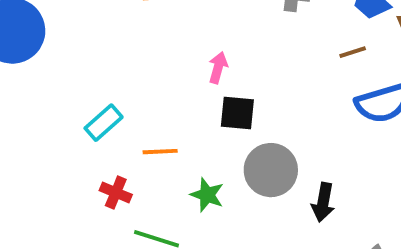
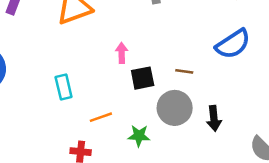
brown line: (353, 52) -> (184, 71), moved, turned 42
cyan rectangle: (104, 123) -> (64, 87), moved, turned -45

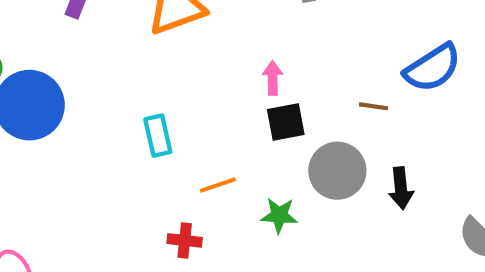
pink arrow: (122, 53) -> (273, 78), moved
brown line: (184, 71) -> (374, 106), moved

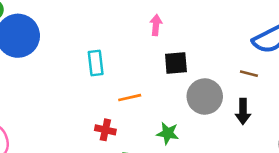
pink arrow: (273, 78) -> (156, 25), moved
brown line: (374, 106) -> (249, 74), moved
green star: (279, 215) -> (168, 133), moved

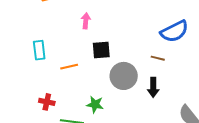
orange line: (130, 98) -> (69, 67), moved

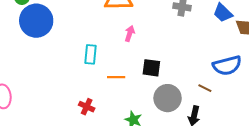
pink arrow: (86, 21) -> (130, 34), moved

